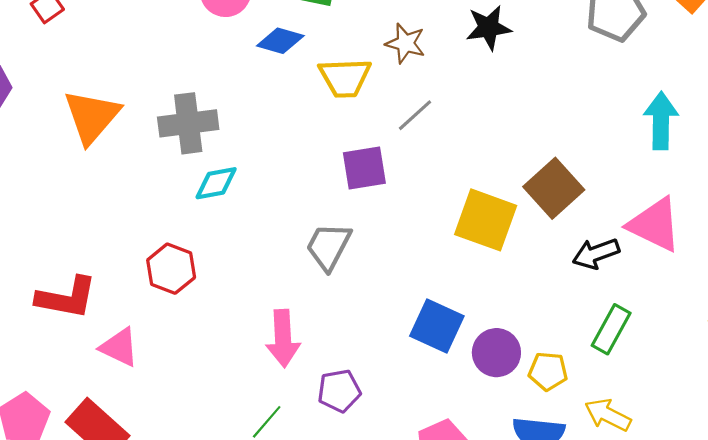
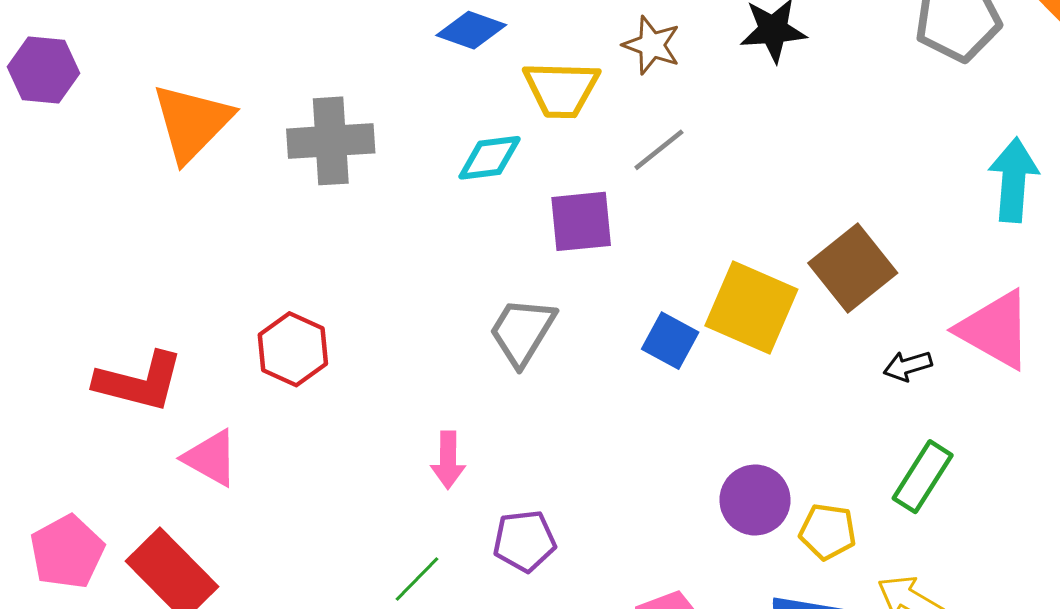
cyan diamond: (216, 183) -> (490, 158), moved
black arrow: (596, 253) -> (908, 366), size x0.7
blue square: (437, 326) -> (670, 341), moved, size x0.7
pink arrow: (283, 338) -> (448, 460), size x0.7

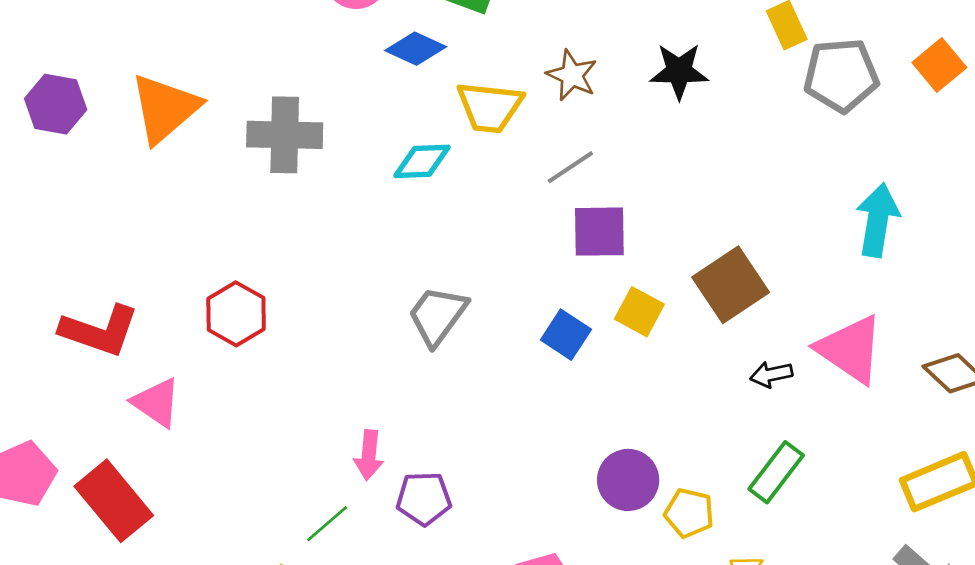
purple hexagon: (44, 70) -> (56, 104), moved
purple square: (581, 221) -> (599, 232), moved
yellow square: (751, 307) -> (639, 312), size x0.6
pink arrow: (448, 460) -> (369, 455), moved

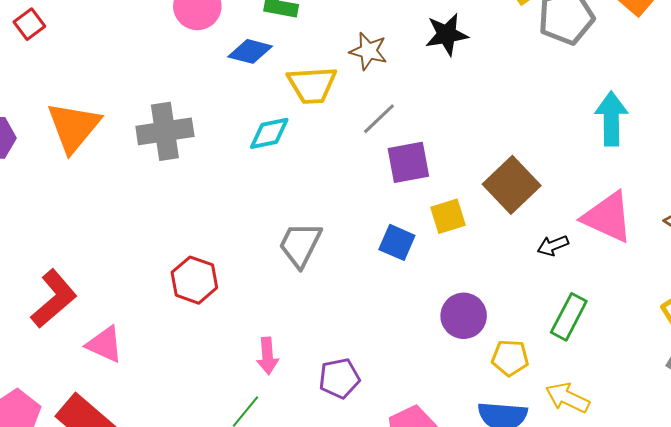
yellow square: (639, 312) -> (448, 216), turned -36
red hexagon: (236, 314) -> (194, 280), moved
red L-shape: (99, 331) -> (54, 299), turned -50
purple circle: (628, 480) -> (464, 316), moved
purple pentagon: (424, 498) -> (339, 378), moved

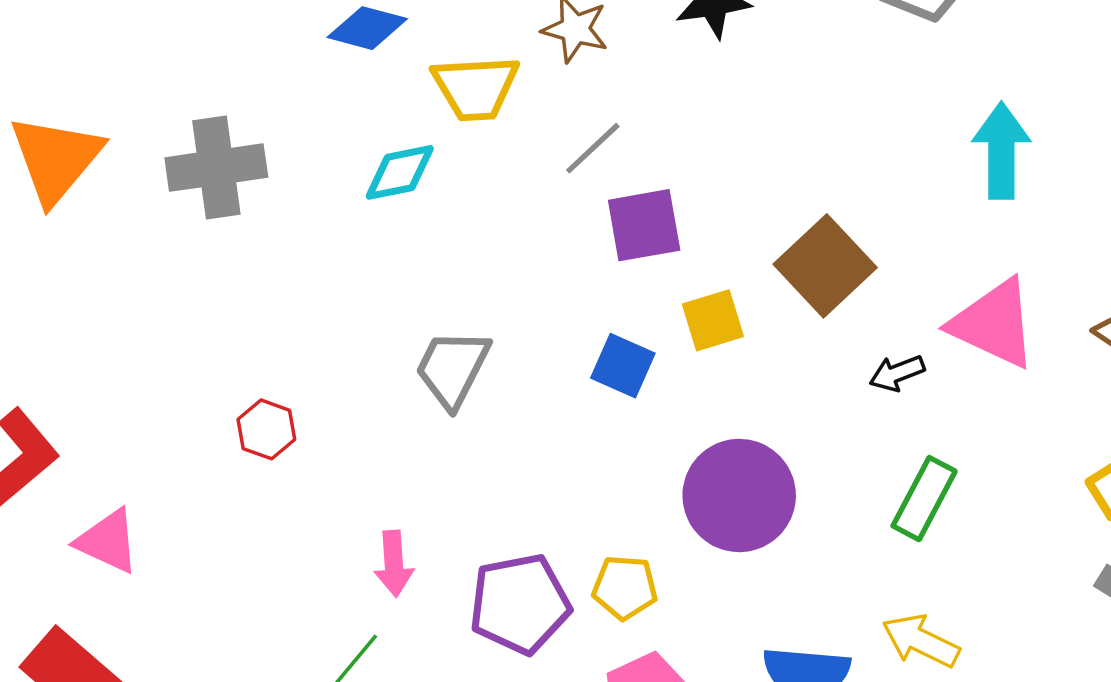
red hexagon: (194, 280) -> (266, 429), size x0.7
purple circle: (464, 316) -> (739, 495), size x1.4
yellow pentagon: (510, 358) -> (625, 587), moved
purple pentagon: (339, 378) -> (520, 604), size x1.4

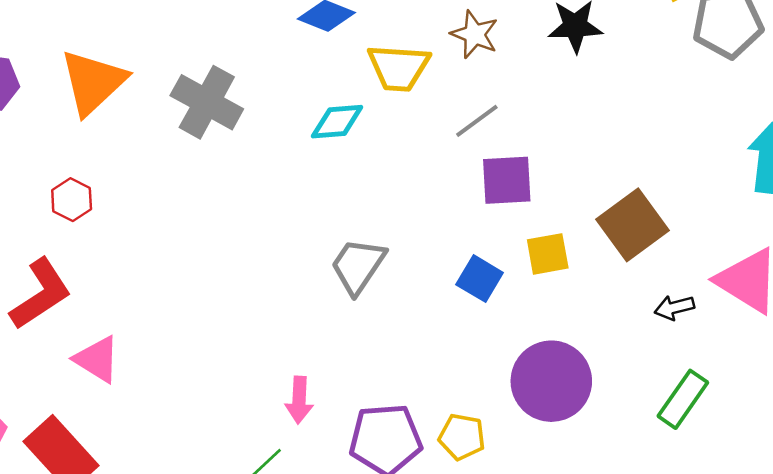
gray cross: (216, 168) -> (207, 102), turned 30
red hexagon: (266, 429) -> (72, 200), moved

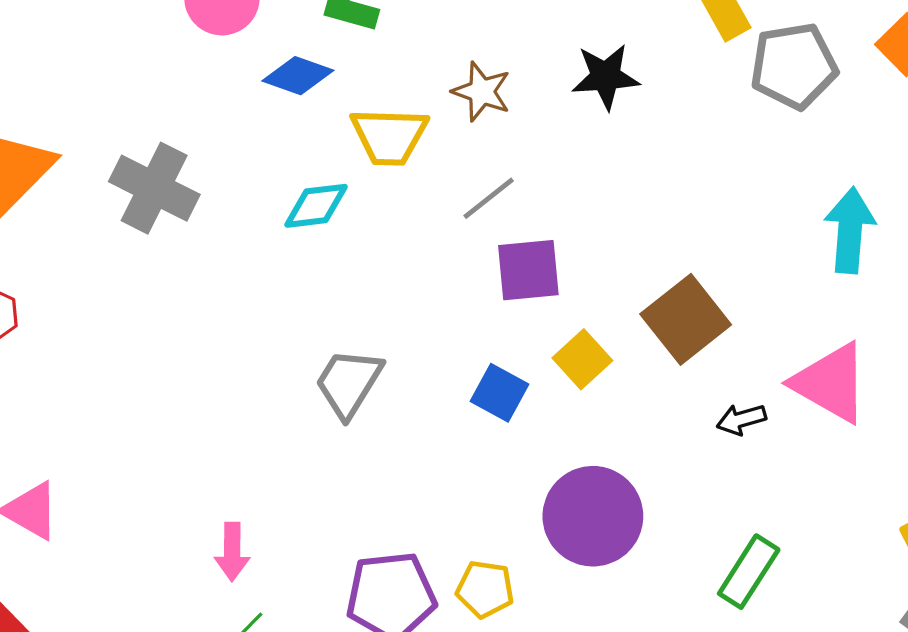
yellow square: (548, 254) -> (582, 359), turned -30
green rectangle: (683, 399) -> (749, 572), moved
pink arrow: (299, 400) -> (232, 552), moved

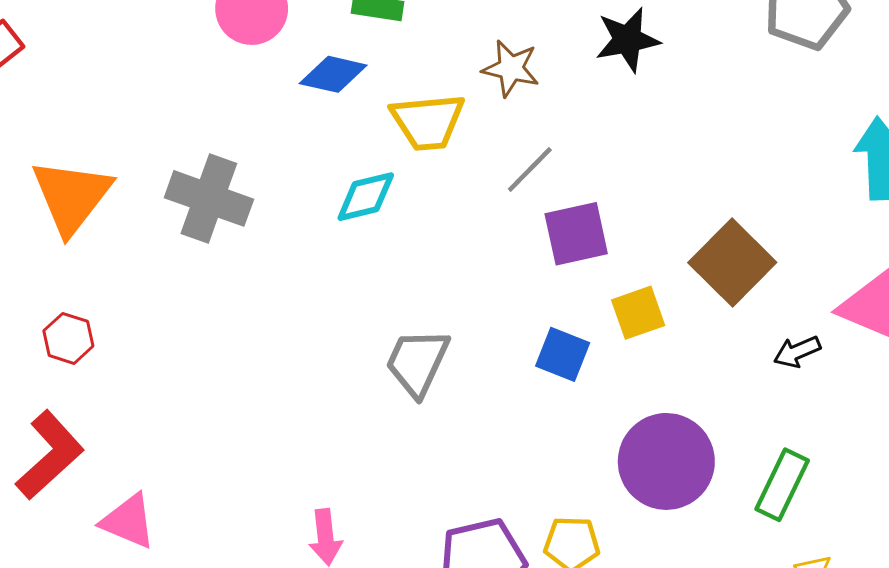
yellow square: (582, 359) -> (638, 313), turned 30
green rectangle: (749, 572) -> (782, 485), moved

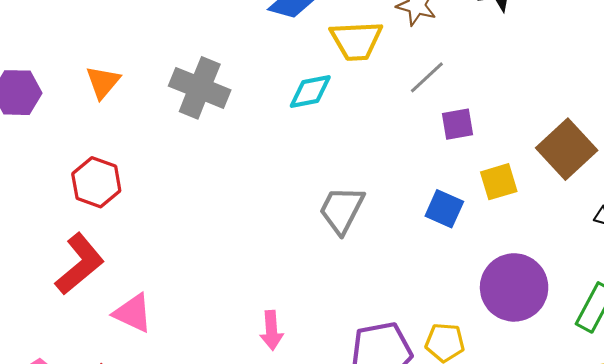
orange triangle: (71, 196) -> (103, 82), size x0.6
purple square: (576, 234) -> (458, 124), size x0.7
red hexagon: (68, 338) -> (96, 182), size x1.4

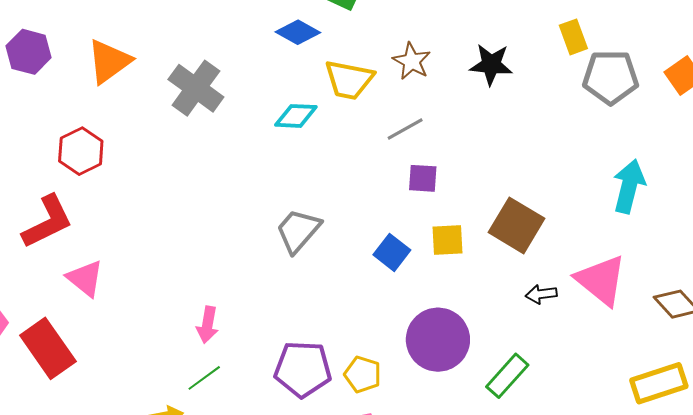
orange triangle: (103, 82) -> (109, 61), size x1.4
brown square: (567, 149) -> (517, 225), turned -30

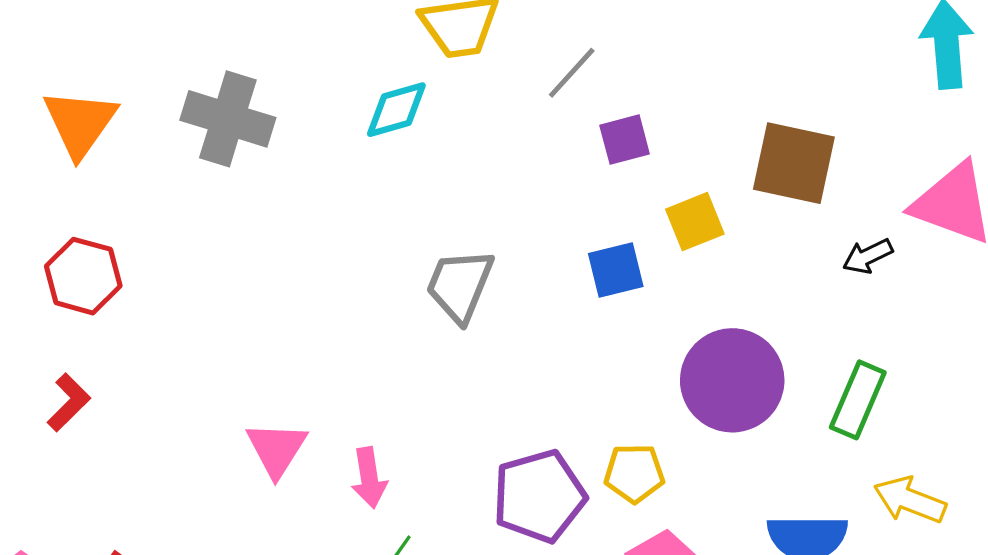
red L-shape: (47, 222) -> (69, 402), size x0.6
blue square: (392, 252) -> (616, 270), turned -33
pink triangle: (85, 278) -> (277, 449), moved, turned 42

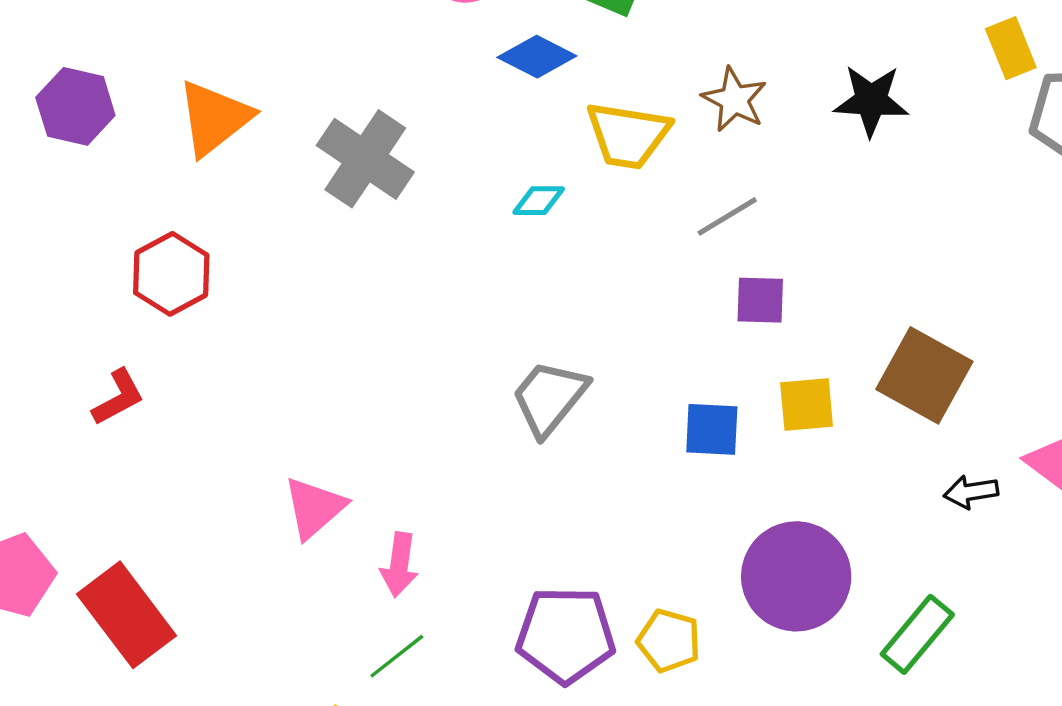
cyan diamond: (396, 110) -> (539, 201), size x0.7

